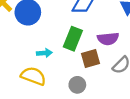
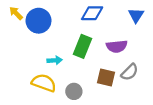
brown square: (90, 58) -> (106, 77), moved, turned 30
gray circle: (77, 85) -> (74, 91), moved

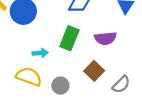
gray semicircle: (130, 72) -> (121, 84), moved
brown square: (106, 77) -> (94, 71), turned 30

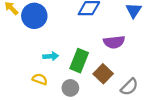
green rectangle: (69, 38) -> (79, 61), moved
yellow semicircle: (29, 77) -> (40, 79), size x0.6

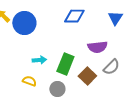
gray semicircle: (129, 87) -> (111, 67), moved

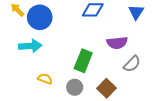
cyan arrow: (39, 60) -> (30, 46), moved, size x1.5
brown square: (87, 76) -> (106, 88), moved

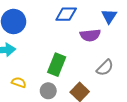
purple semicircle: (117, 43) -> (90, 35), moved

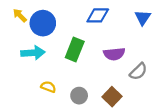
purple semicircle: (90, 35) -> (114, 54), moved
green rectangle: (57, 65) -> (75, 49), moved

